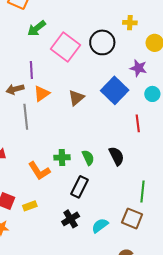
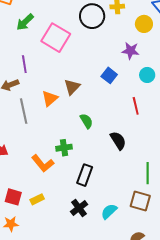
black circle: (102, 42) -> (92, 16), moved
blue square: (115, 90) -> (109, 75), size x0.6
orange triangle: (42, 93) -> (50, 98), moved
green semicircle: (88, 158) -> (86, 121), moved

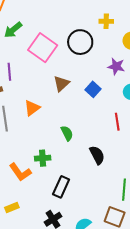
black circle: (92, 16) -> (80, 42), moved
brown triangle: (72, 87) -> (61, 84), moved

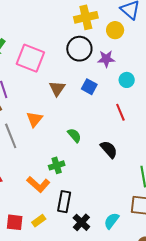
yellow cross: (106, 21) -> (86, 17), size x1.6
black circle: (80, 42) -> (79, 49), moved
black rectangle: (61, 187) -> (64, 202), moved

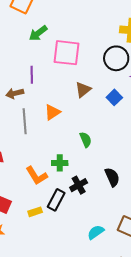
pink square: (30, 58) -> (66, 53), turned -32
black semicircle: (109, 149) -> (112, 177), moved
yellow rectangle: (39, 221) -> (35, 212), moved
black cross: (81, 222) -> (79, 185), moved

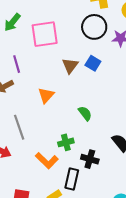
blue square: (114, 97) -> (93, 63), moved
gray line: (25, 121) -> (19, 127), moved
black cross: (79, 185) -> (90, 159), turned -30

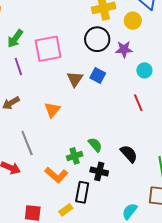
purple line: (17, 64) -> (18, 66), moved
green semicircle: (85, 113) -> (95, 145), moved

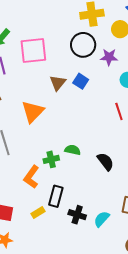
orange triangle: (52, 110) -> (33, 112), size x1.4
green semicircle: (95, 145) -> (73, 150), turned -42
black cross: (99, 171) -> (77, 215), moved
orange L-shape: (56, 175) -> (31, 177), turned 80

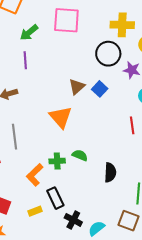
pink square: (33, 50) -> (66, 20), moved
orange triangle: (33, 112) -> (61, 117), moved, turned -35
black semicircle: (105, 162) -> (110, 172), turned 30
black rectangle: (56, 196) -> (55, 198), turned -50

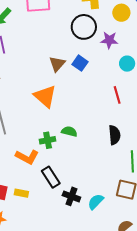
black semicircle: (110, 172) -> (114, 135), moved
orange L-shape: (35, 175) -> (27, 157), turned -100
yellow rectangle: (35, 211) -> (21, 193), moved, turned 40

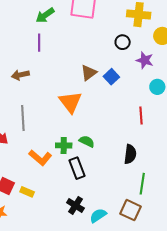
black circle: (84, 27) -> (123, 42), size x0.6
black rectangle: (51, 177) -> (77, 168), moved

